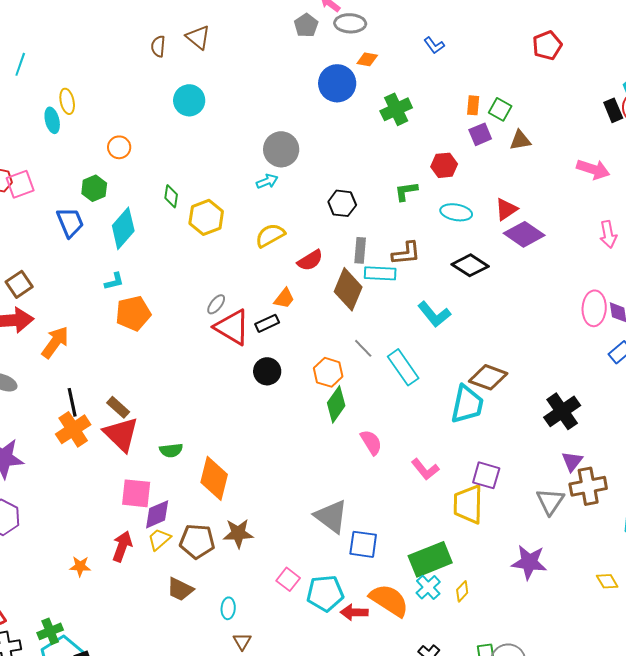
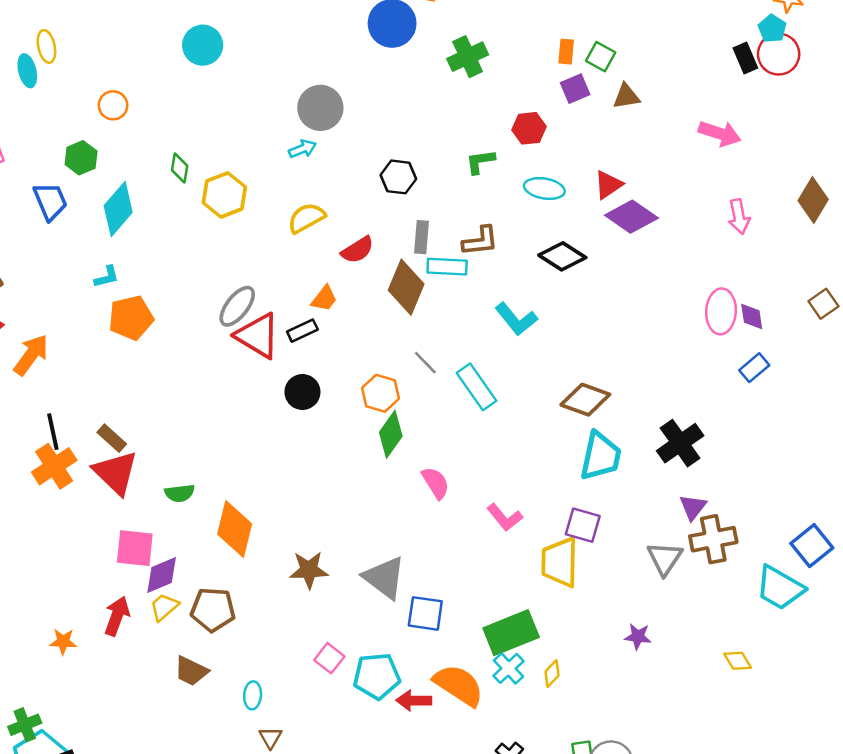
gray ellipse: (216, 304) -> (237, 306), size x1.6
cyan trapezoid: (467, 404) -> (601, 456), moved
brown star: (238, 533) -> (309, 570), moved
purple star: (529, 562) -> (638, 636), size x0.6

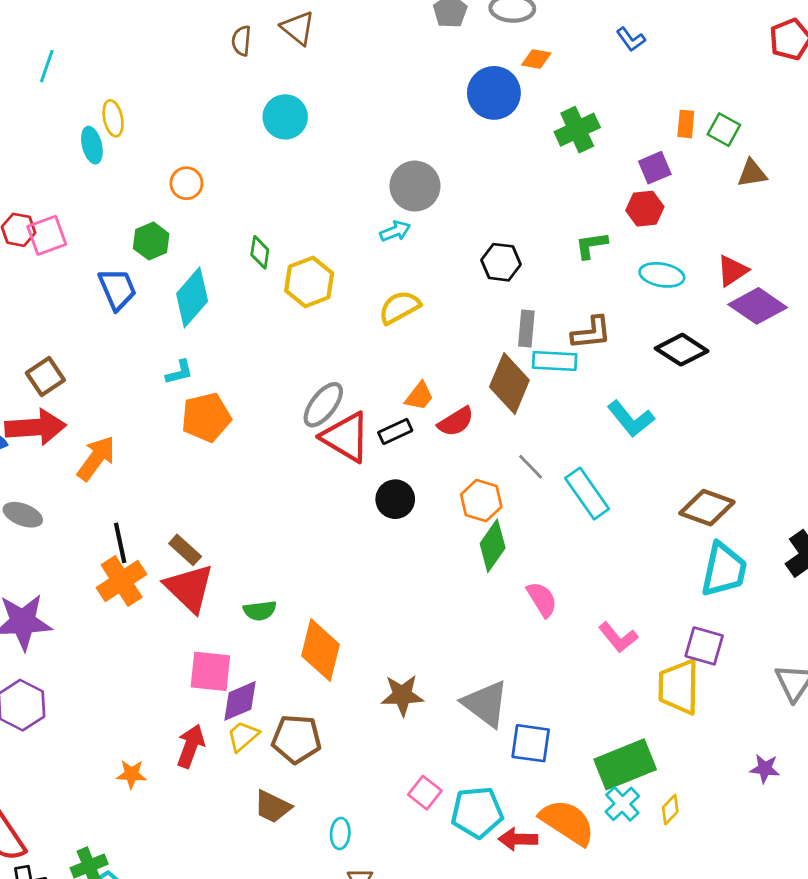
purple square: (575, 89) -> (655, 168), moved
red semicircle: (357, 250) -> (456, 422), moved

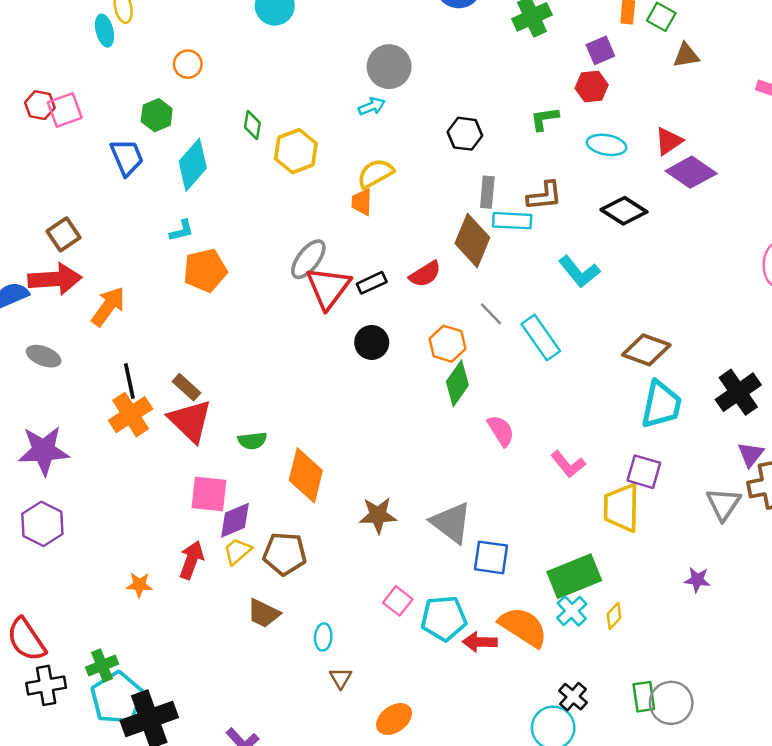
orange trapezoid: (419, 396) -> (362, 202), moved, turned 144
red triangle: (346, 437) -> (328, 288), turned 36

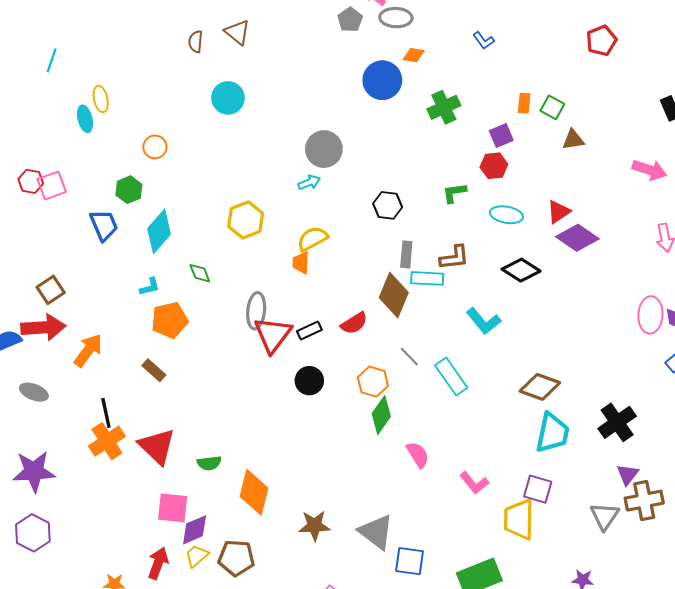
green diamond: (252, 125) -> (200, 273), moved, turned -30
gray ellipse: (308, 259) -> (256, 311), turned -32
brown rectangle: (187, 387) -> (154, 370), moved

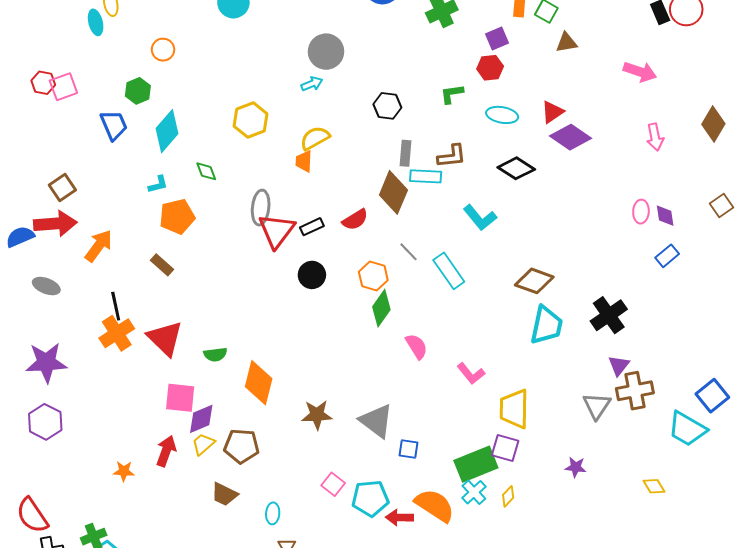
pink ellipse: (650, 315) -> (641, 212), size x0.7
purple square: (538, 489) -> (505, 448), moved
blue square: (409, 561) -> (409, 449), size x0.7

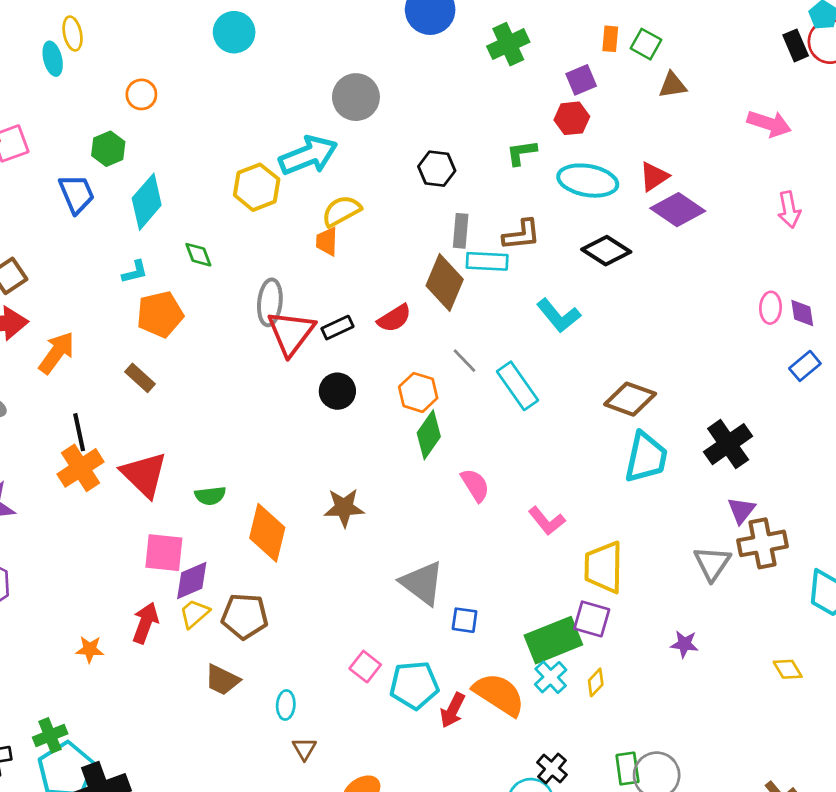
cyan arrow: (312, 84) -> (308, 155), moved, size x2.0
cyan ellipse: (502, 115) -> (588, 181), size x1.4
brown star: (317, 415) -> (344, 508), moved
red arrow: (399, 517) -> (453, 710), turned -64

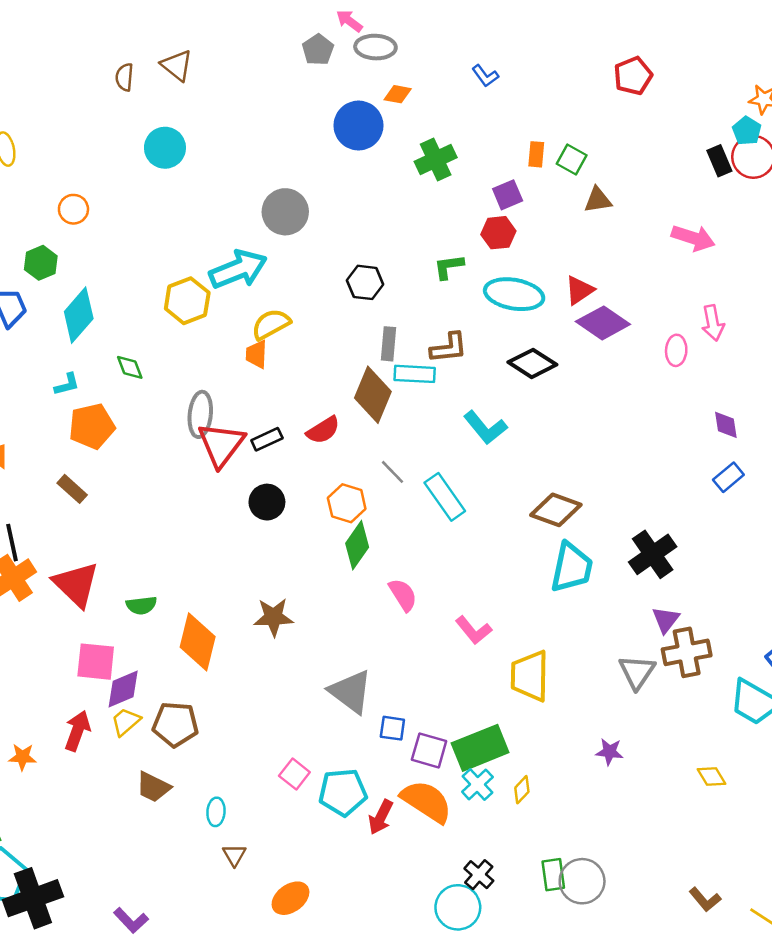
pink ellipse: (770, 308) -> (676, 350), moved
purple square: (592, 619) -> (429, 750), moved

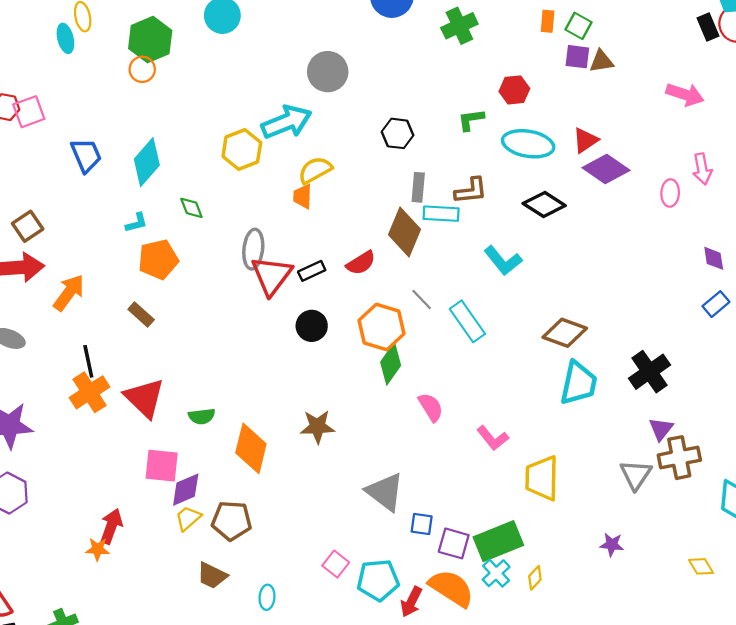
purple square: (508, 195) -> (577, 57), moved, turned 30
green hexagon: (41, 263) -> (150, 40), moved, size x1.5
orange hexagon: (347, 503) -> (382, 327), size x1.4
red arrow: (77, 731) -> (111, 526), moved

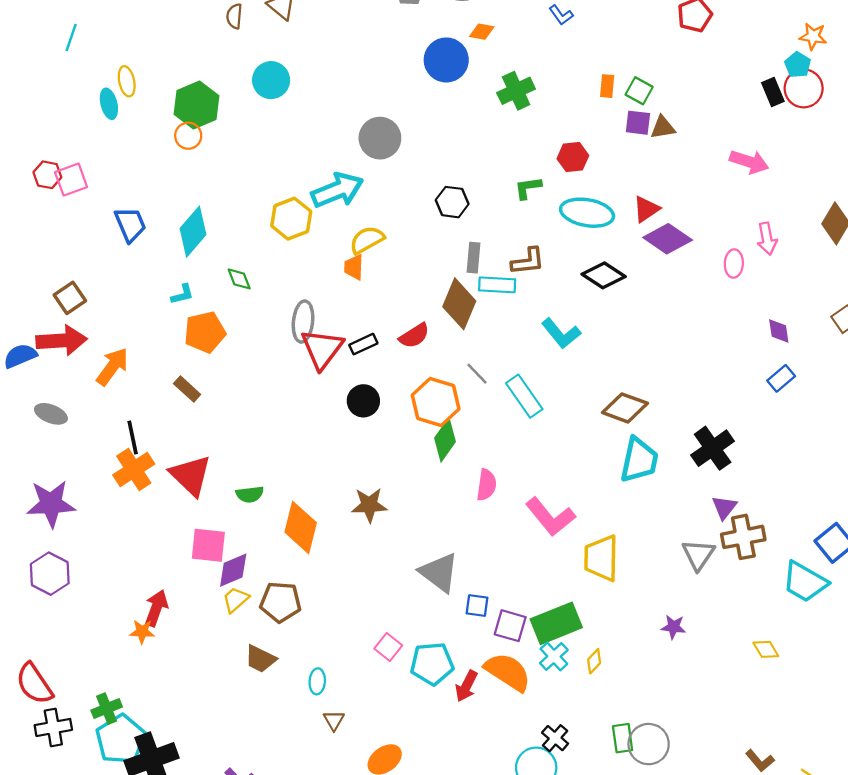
pink semicircle: (431, 407) -> (486, 485), turned 40
pink L-shape: (493, 438) -> (550, 517), size x1.5

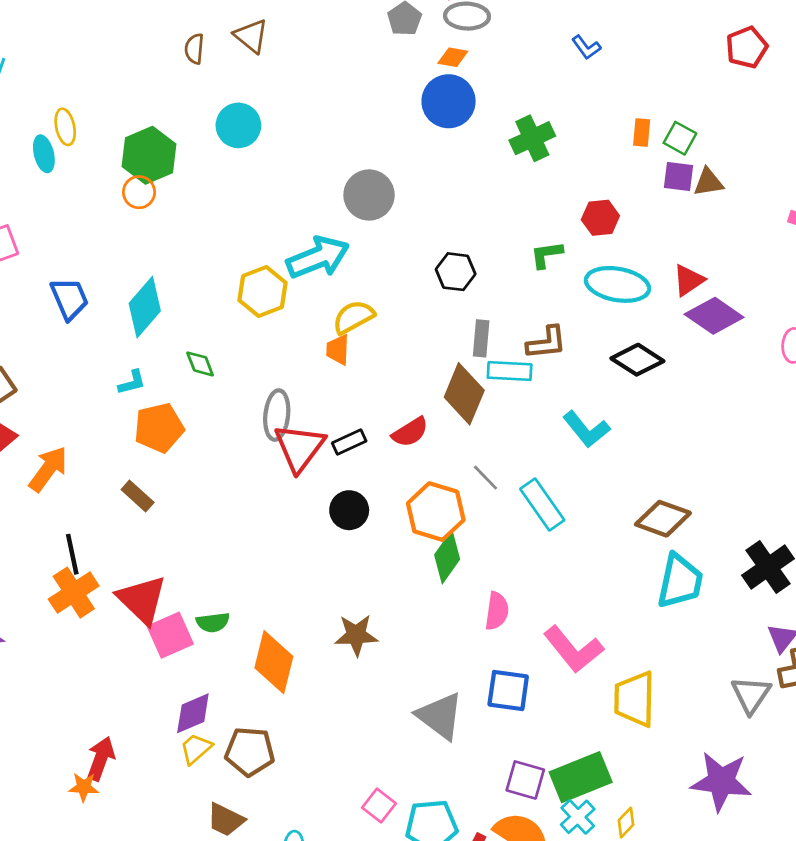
orange diamond: (482, 32) -> (453, 57), moved
pink square: (208, 545) -> (170, 635), moved, turned -30
blue square: (477, 606) -> (508, 690), moved, size x1.5
purple star: (673, 627) -> (721, 781), size x2.0

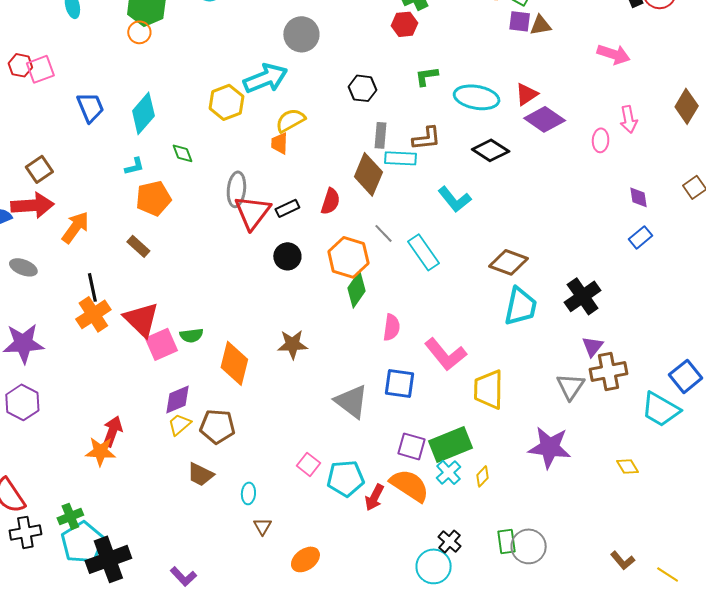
red hexagon: (600, 218) -> (404, 24), moved
red semicircle: (410, 432) -> (330, 201), turned -40
orange star: (84, 787) -> (100, 451), size x1.4

